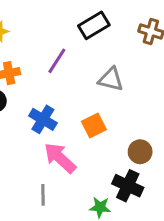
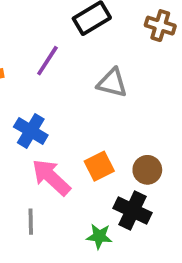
orange square: (94, 126) -> (99, 166), moved

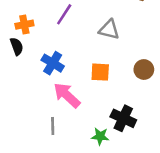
orange square: (99, 166) -> (100, 72), moved, turned 30
brown circle: (147, 170) -> (144, 70), moved

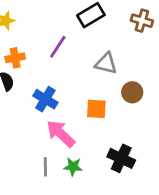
brown circle: (144, 70) -> (132, 92), moved
green star: (100, 136) -> (73, 167), moved

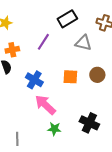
gray triangle: (106, 63) -> (83, 43), moved
orange square: (96, 109) -> (70, 77), moved
gray line: (45, 167) -> (17, 139), moved

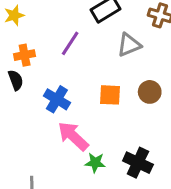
gray triangle: (83, 43) -> (129, 45), turned -36
green star: (54, 129) -> (95, 163), moved

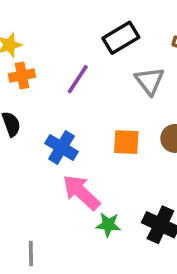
gray triangle: (129, 45) -> (150, 81), turned -45
orange cross: (25, 55) -> (22, 76), moved

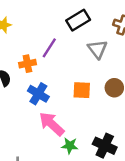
orange cross: (22, 76) -> (27, 64), moved

